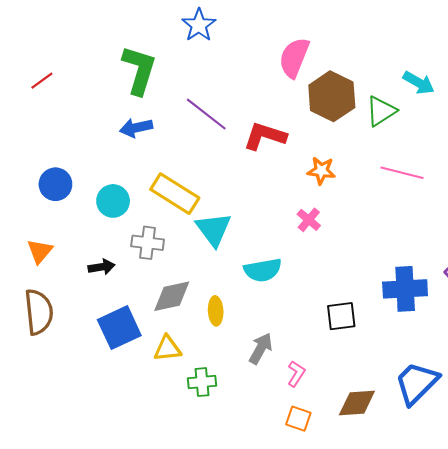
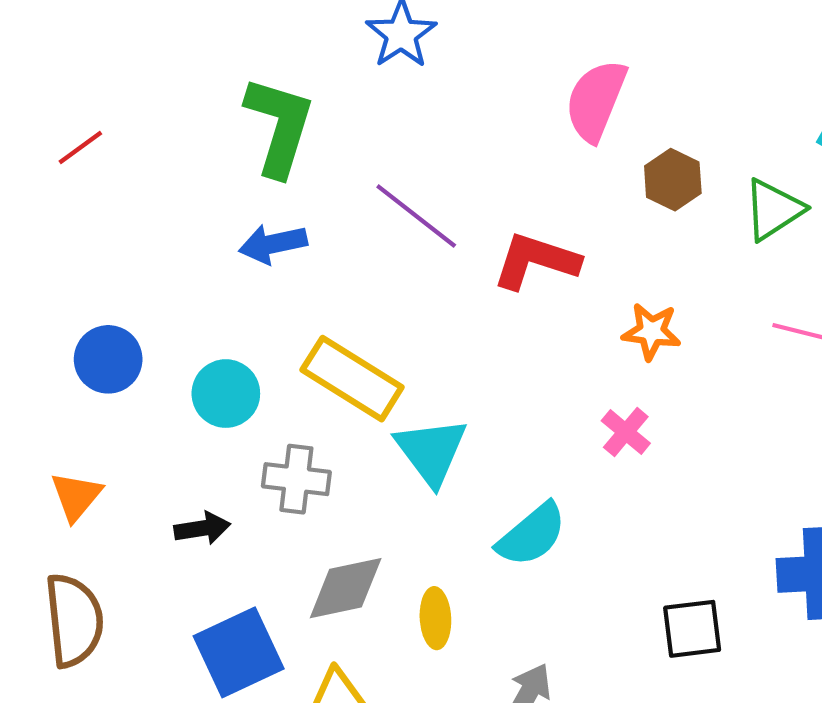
brown hexagon: (332, 96) -> (673, 180), size x0.6
cyan semicircle: (263, 270) -> (532, 535), turned -30

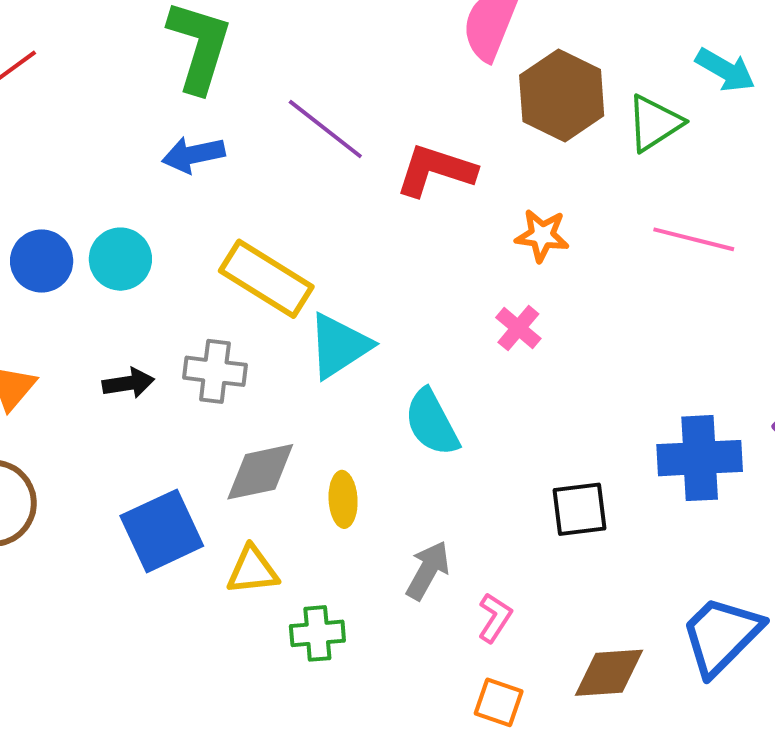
brown hexagon: (673, 180) -> (562, 96), size x1.6
cyan circle: (226, 394) -> (120, 259), moved
cyan triangle: (431, 451) -> (339, 346), turned 34
black arrow: (202, 528) -> (128, 383), moved
cyan semicircle: (532, 535) -> (432, 423), turned 102

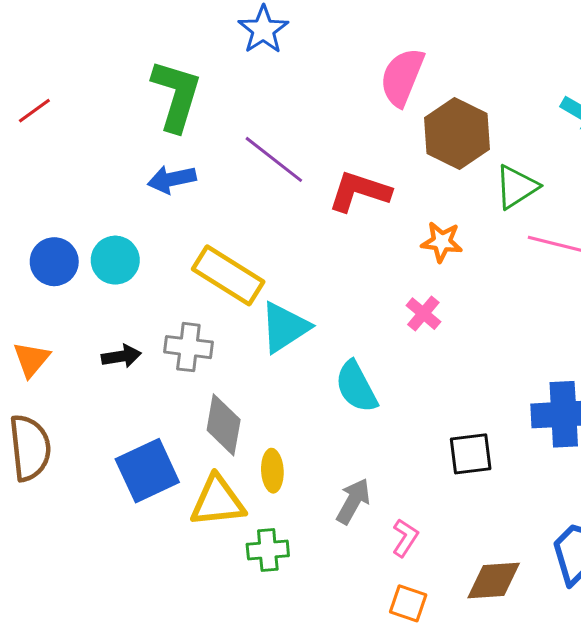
green triangle: (654, 123) -> (516, 187), moved
gray diamond: (260, 472) -> (224, 425), turned -68
yellow ellipse: (343, 499) -> (272, 471), moved
yellow triangle: (252, 570) -> (217, 501), size x1.4

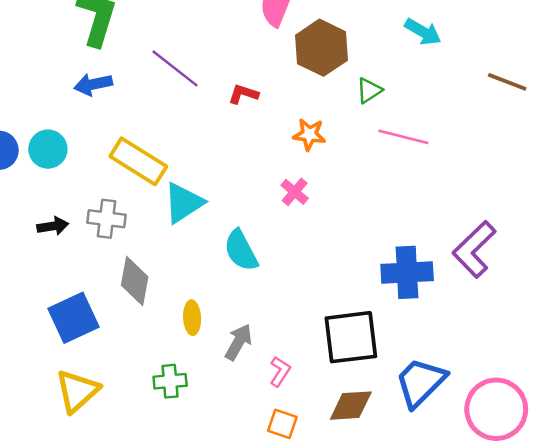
green triangle: (516, 187) -> (369, 90), size x0.7
red L-shape: (359, 191) -> (243, 94), size x0.6
black square: (471, 454) -> (351, 337), moved, size x1.6
yellow ellipse: (272, 471) -> (192, 318), moved
yellow triangle: (217, 501) -> (77, 391), moved, turned -36

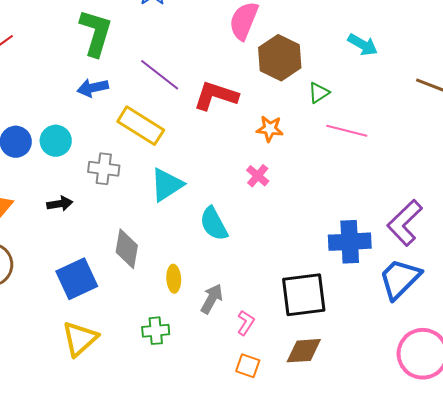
red L-shape: (243, 94) -> (216, 96), size x1.8
yellow rectangle: (138, 161) -> (141, 126), moved
gray cross: (107, 219) -> (104, 169), moved
blue trapezoid: (420, 382) -> (400, 279), moved

